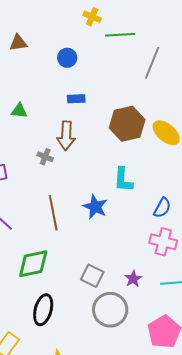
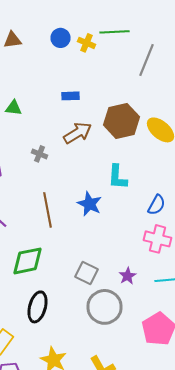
yellow cross: (92, 17) -> (86, 43), moved
blue circle: (67, 58) -> (60, 38), moved
brown arrow: (66, 136) -> (78, 133), moved, turned -124

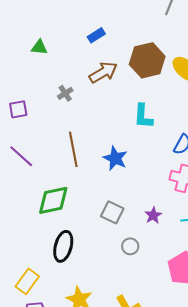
blue rectangle: (70, 96) -> (96, 35), turned -30
gray cross: (40, 154) -> (65, 93), turned 35
blue star: (90, 204) -> (115, 158), moved
gray circle: (104, 307) -> (130, 246), size x0.5

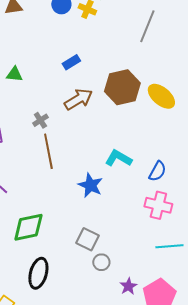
cyan L-shape: (143, 116) -> (118, 158), moved, turned 116
brown line: (73, 149) -> (48, 151), moved
purple star: (153, 215) -> (128, 286), moved
gray circle: (130, 246) -> (101, 262), moved

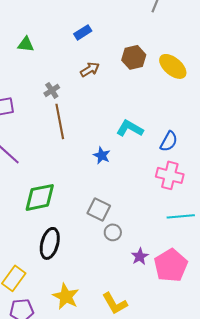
brown hexagon: (122, 87) -> (134, 57), size x0.7
brown arrow: (78, 99) -> (90, 69), size x0.7
blue star: (90, 185) -> (102, 155), size x0.7

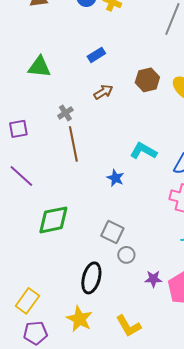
green triangle: (26, 44) -> (39, 67), size x1.4
black ellipse: (50, 243) -> (91, 278), moved
purple star: (140, 256) -> (153, 279), turned 30

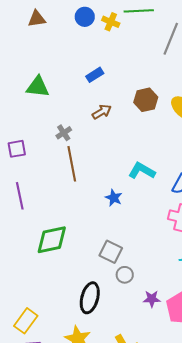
purple line: (21, 176) -> (20, 196), turned 36

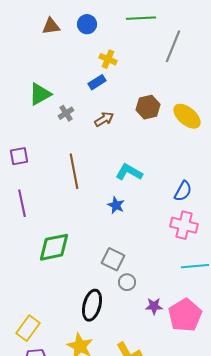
brown triangle: (37, 19) -> (51, 26), moved
yellow cross: (111, 22) -> (108, 59), moved
green triangle: (38, 87) -> (40, 94), turned -35
gray cross: (64, 133) -> (66, 113), moved
cyan L-shape: (142, 171) -> (129, 172), moved

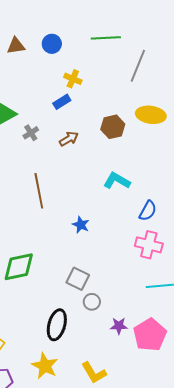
yellow ellipse: (187, 116) -> (151, 115), moved, turned -32
cyan L-shape: (129, 172) -> (117, 181), moved

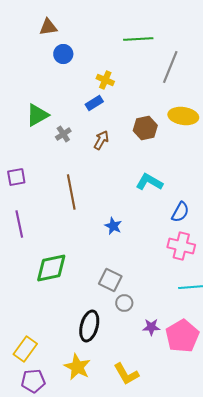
blue circle: (52, 44) -> (63, 54), moved
brown triangle: (16, 46) -> (48, 27), moved
brown arrow: (69, 139) -> (101, 140), turned -30

